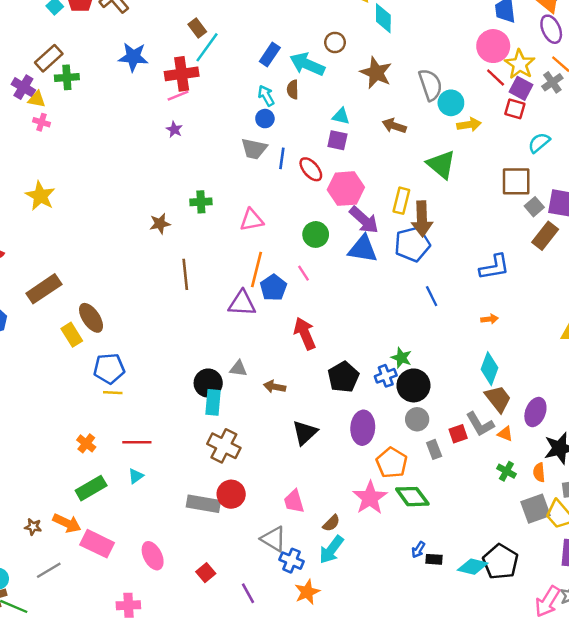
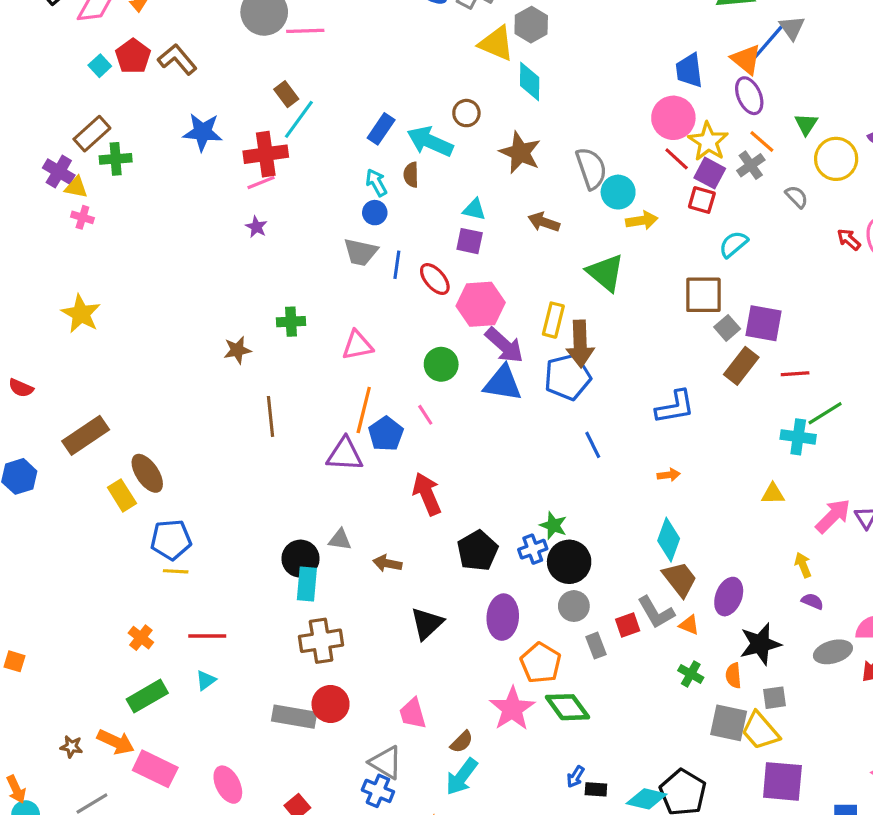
brown cross: (224, 446) -> (321, 641), turned -36
gray square: (535, 509) -> (729, 723), turned 32
blue cross: (292, 561) -> (378, 791), moved

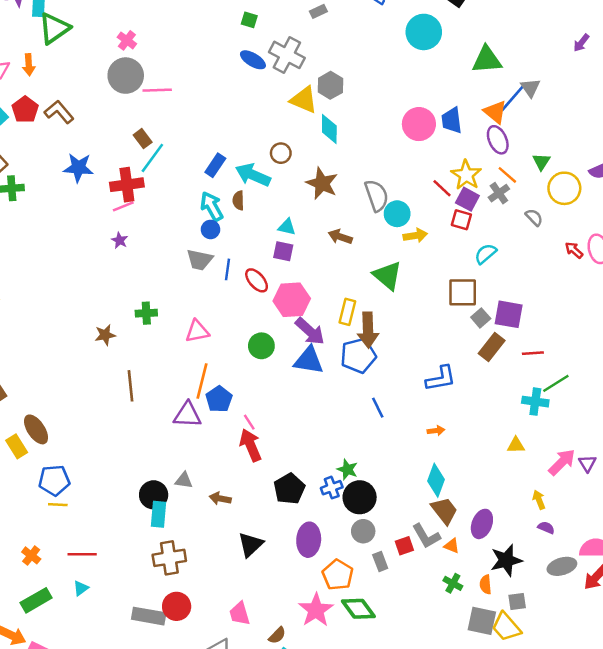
pink circle: (673, 118) -> (419, 124), moved
cyan arrow: (376, 183) -> (212, 206), size x1.4
pink line: (425, 415) -> (249, 422), moved

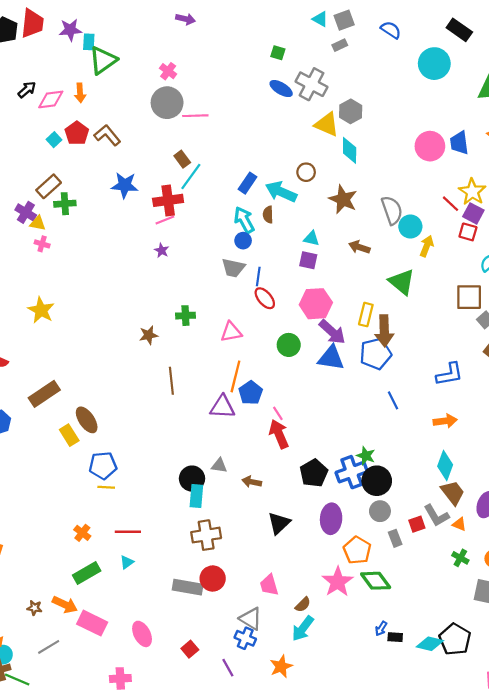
yellow arrow: (415, 236) -> (427, 246), turned -60
red ellipse: (257, 280) -> (265, 298), moved
orange arrow: (436, 431) -> (445, 421), size x1.5
blue cross: (332, 488) -> (352, 472), size x1.6

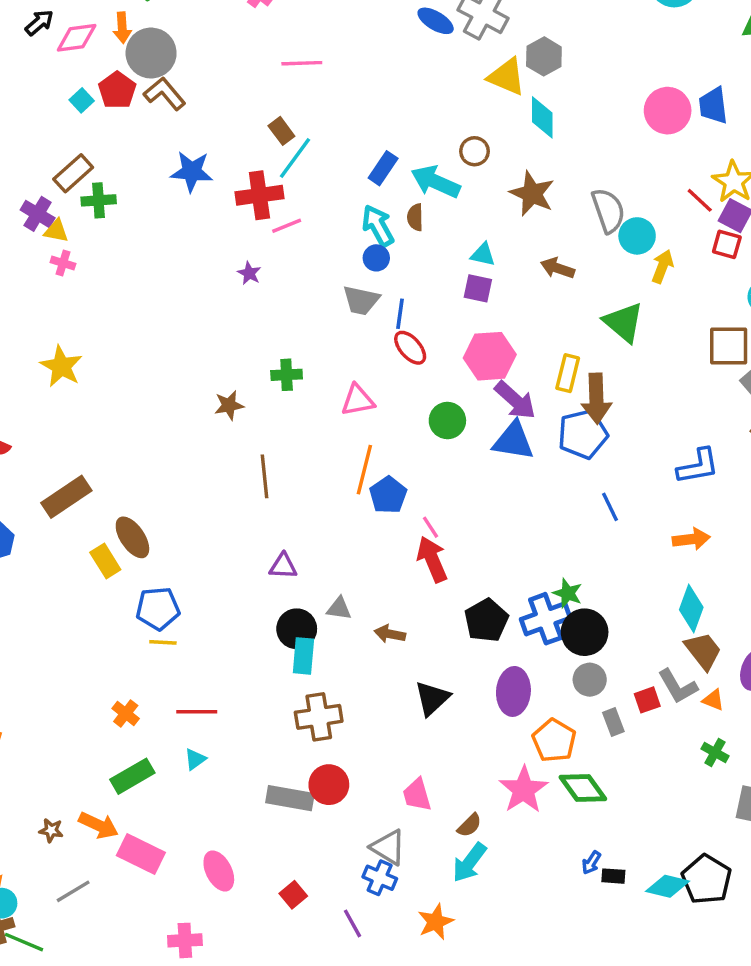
gray circle: (167, 103) -> (151, 53), moved
pink line: (165, 220) -> (287, 226), moved
purple triangle: (222, 407) -> (283, 566), moved, size x0.7

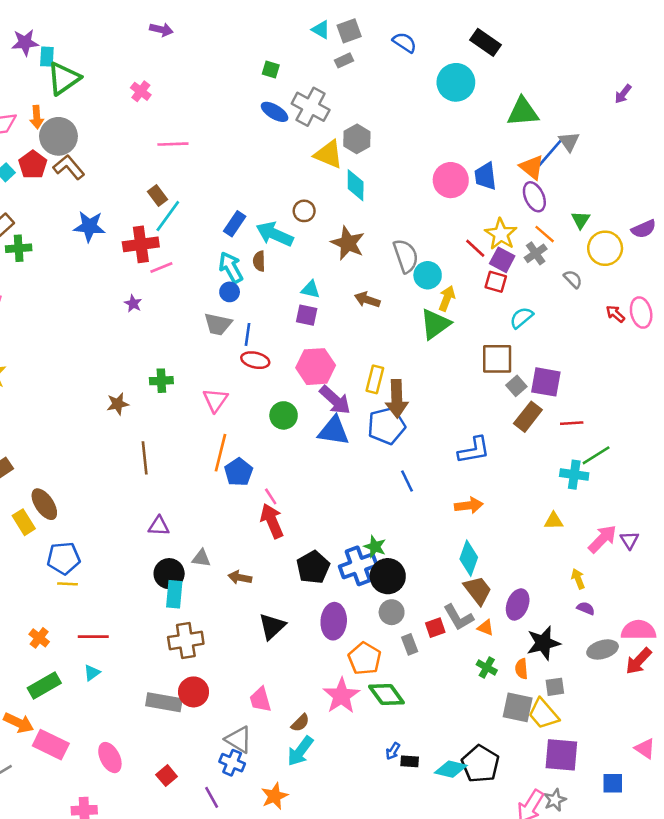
green triangle: (624, 322) -> (435, 324), moved, turned 44
red ellipse: (410, 348) -> (255, 360), turned -36
pink triangle: (358, 400) -> (215, 400), turned -44

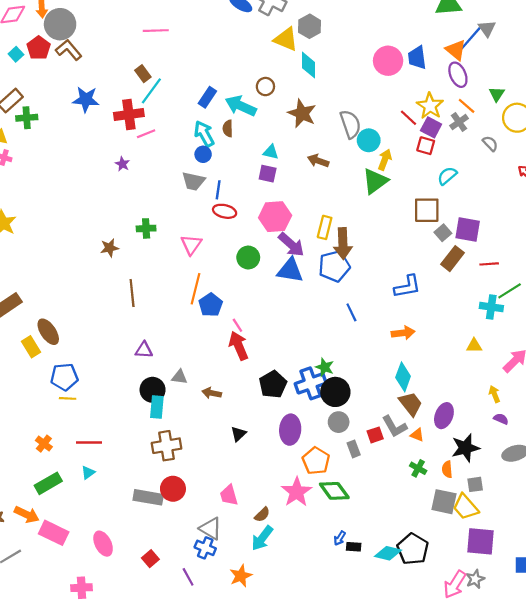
black triangle: (272, 626) -> (239, 434), size x0.7

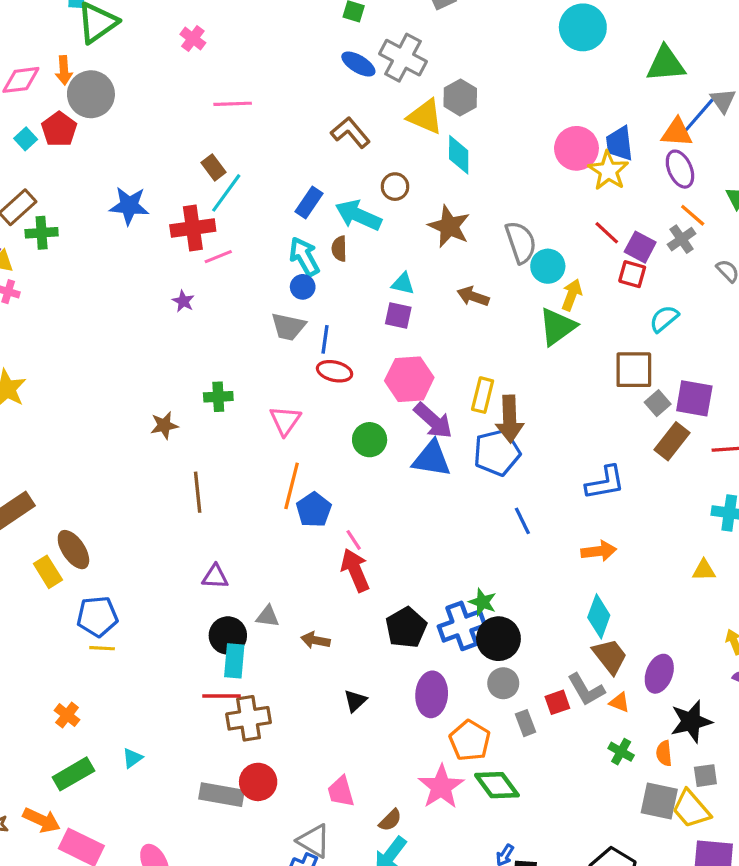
brown L-shape: (69, 50) -> (350, 132), moved
orange triangle: (456, 50) -> (677, 132), turned -35
yellow star: (430, 106) -> (608, 171), moved
red line: (89, 442) -> (221, 696), moved

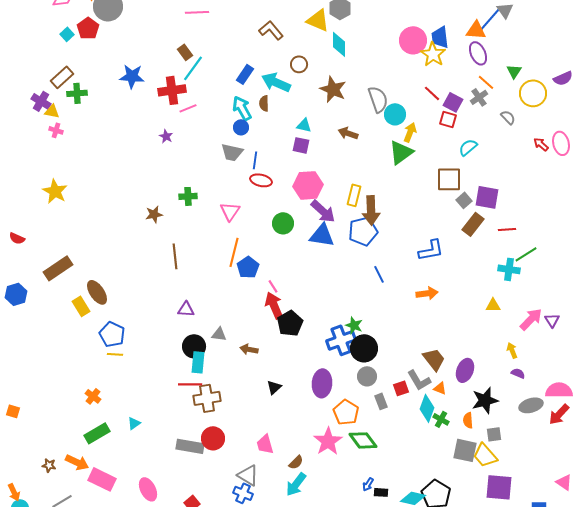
blue pentagon: (97, 616) -> (112, 334), turned 30
cyan diamond: (599, 616) -> (427, 408), moved
black pentagon: (406, 628) -> (290, 323), moved

